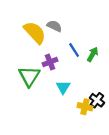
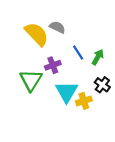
cyan triangle: (63, 87) -> (67, 92), size x1.5
black cross: (97, 100) -> (102, 85), moved
yellow cross: (85, 107) -> (84, 101), moved, turned -32

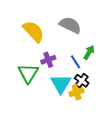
gray semicircle: (57, 27) -> (70, 25), moved, size x1.5
blue line: (78, 53) -> (75, 62), moved
black cross: (102, 85) -> (82, 81), moved

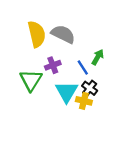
gray semicircle: (70, 25) -> (63, 34), moved
yellow semicircle: (34, 31) -> (37, 34), turned 30
yellow cross: (77, 92) -> (84, 101), turned 32

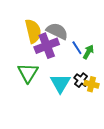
purple cross: (53, 65) -> (47, 46), moved, size x1.6
blue line: (83, 68) -> (77, 48), moved
yellow cross: (84, 101) -> (91, 84), moved

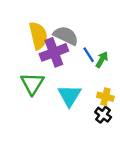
black cross: (81, 80) -> (103, 115), moved

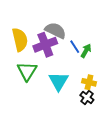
yellow semicircle: (38, 36) -> (20, 40), moved

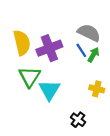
gray semicircle: (55, 30) -> (89, 33), moved
cyan triangle: (59, 81) -> (49, 90), moved
black cross: (87, 98) -> (78, 120), moved

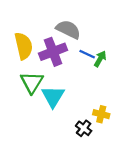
gray semicircle: (89, 33) -> (68, 29), moved
blue line: (81, 50) -> (87, 54), turned -32
yellow cross: (97, 89) -> (101, 114), moved

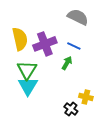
gray semicircle: (68, 29) -> (78, 17), moved
green arrow: (100, 59) -> (67, 63), moved
cyan triangle: (53, 97) -> (28, 86), moved

